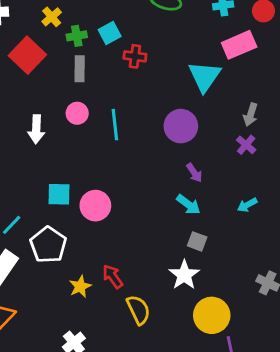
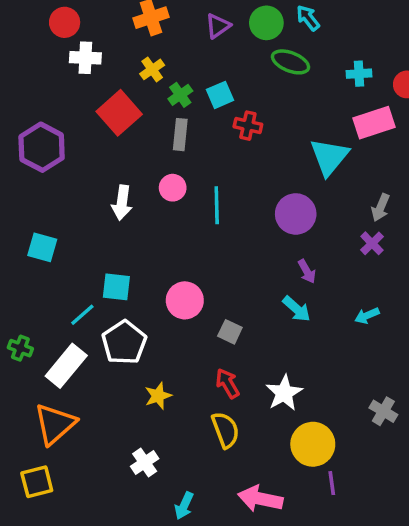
green cross: (77, 36) -> (180, 95), turned -30
cyan square: (59, 194) -> (116, 287), moved
gray square: (197, 241) -> (230, 332), moved
red arrow: (113, 277) -> (228, 383), moved

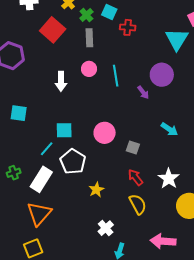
cyan square: (220, 95) -> (109, 12), turned -35
purple arrow: (307, 271) -> (143, 92), moved
green cross: (20, 348) -> (14, 173), turned -32
white cross: (145, 462) -> (106, 228), moved

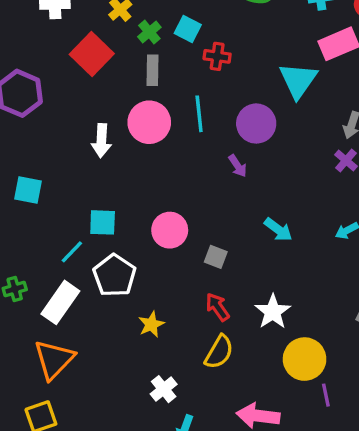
pink circle: (89, 69) -> (149, 122), size x1.6
purple circle: (162, 75) -> (256, 124), moved
cyan line: (116, 76) -> (199, 114), moved
yellow semicircle: (138, 204) -> (219, 352), turned 55

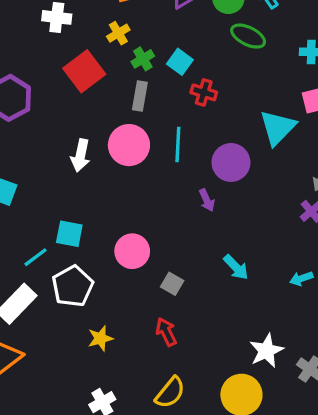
white star: (273, 312) -> (266, 351), moved
yellow semicircle: (219, 352) -> (170, 393), moved

